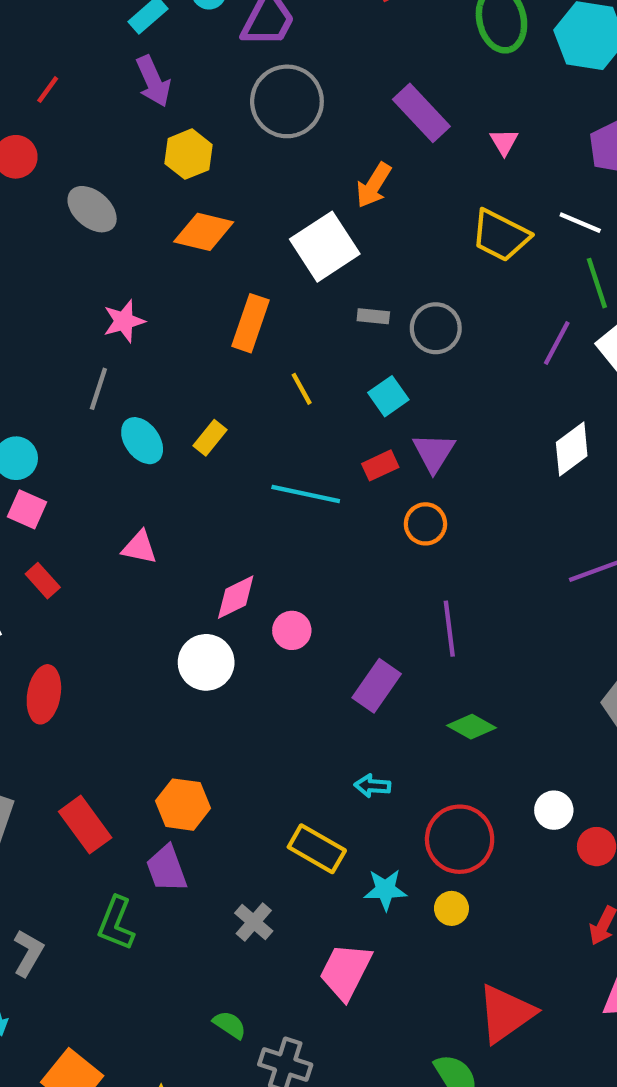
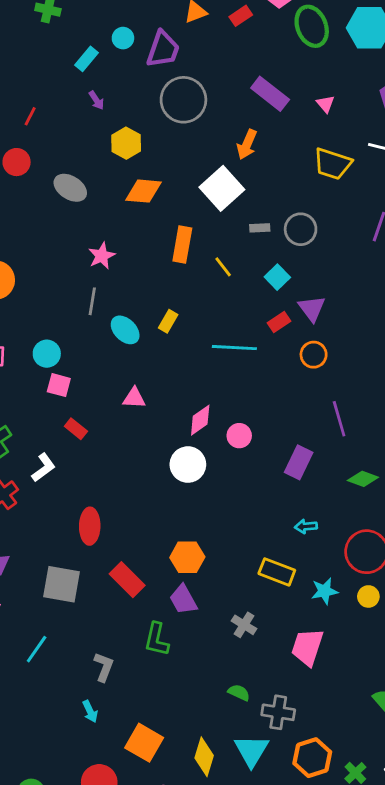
purple arrow: (153, 81) -> (96, 100), size x0.6
yellow line: (302, 389) -> (223, 267), moved
red ellipse: (44, 694) -> (90, 526), moved

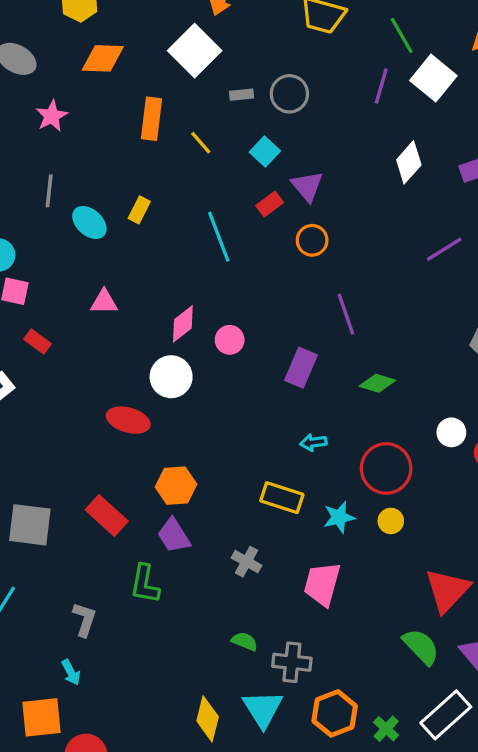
pink star: (102, 256) -> (52, 116), moved
cyan line: (234, 348) -> (219, 237), turned 69
red ellipse: (90, 526) -> (128, 420), moved, turned -72
orange square: (144, 743) -> (42, 717), moved, turned -33

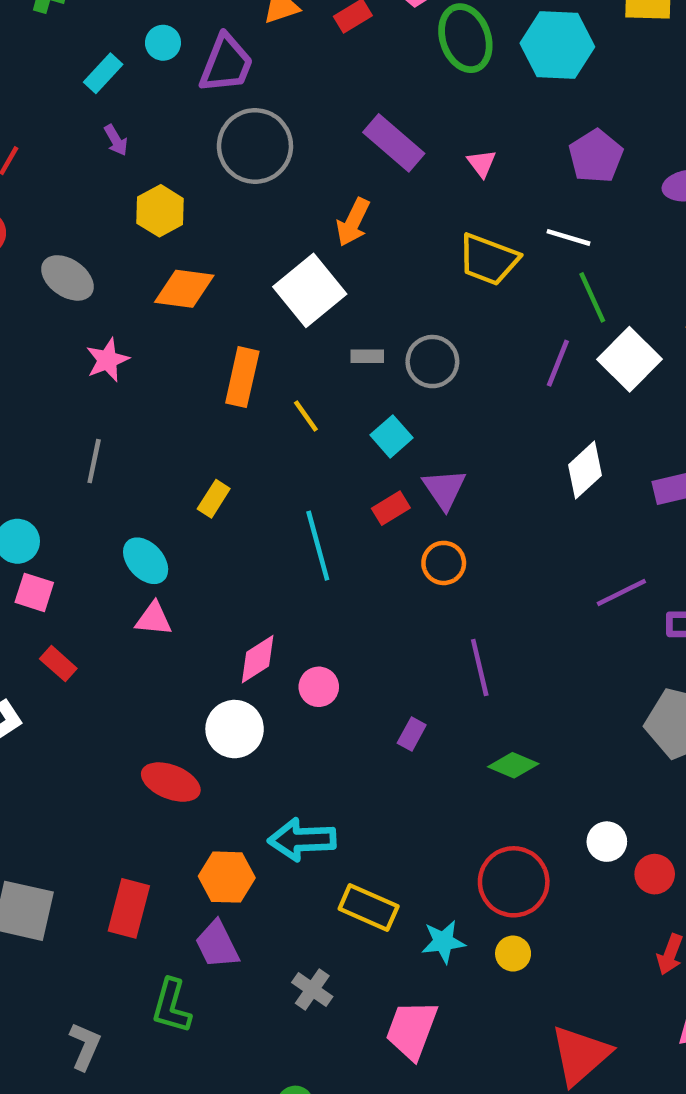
cyan ellipse: (89, 222) -> (146, 561), moved
purple rectangle: (301, 368) -> (412, 734), size x0.6
cyan arrow: (313, 442) -> (302, 840), moved, size x1.8
red rectangle: (107, 516) -> (129, 908), turned 57

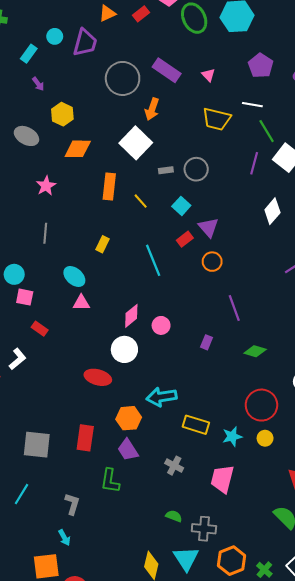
gray circle: (255, 146) -> (123, 78), moved
gray ellipse: (67, 278) -> (26, 136), moved

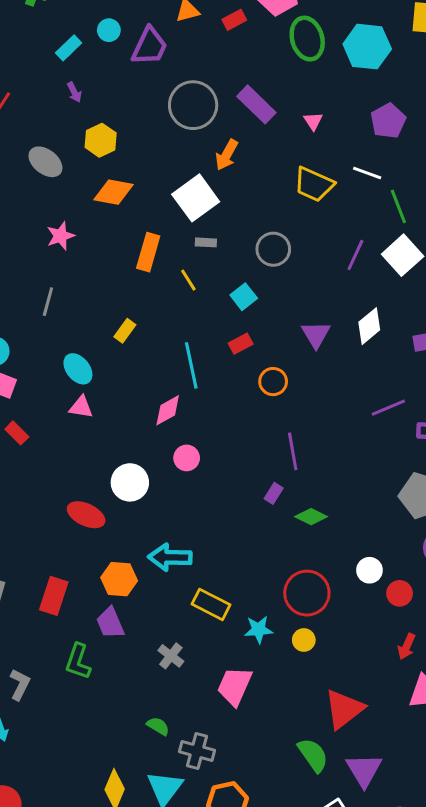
green line: (267, 131) -> (398, 206), moved
gray rectangle: (166, 170) -> (206, 242), moved
purple triangle: (208, 227) -> (316, 334), moved
pink diamond: (131, 316) -> (168, 410), moved
purple rectangle: (207, 342) -> (274, 493), moved

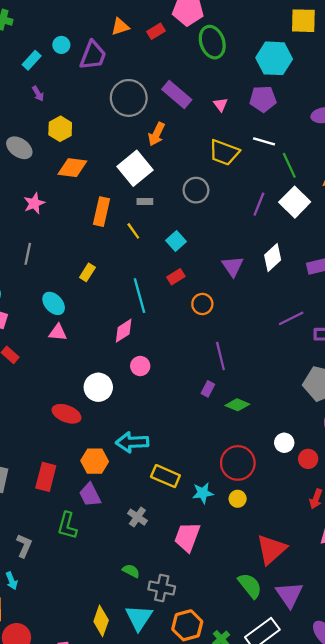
cyan hexagon: (367, 47) -> (274, 58), moved
purple pentagon: (388, 121) -> (263, 99), moved, turned 30
gray circle: (273, 249) -> (196, 190), moved

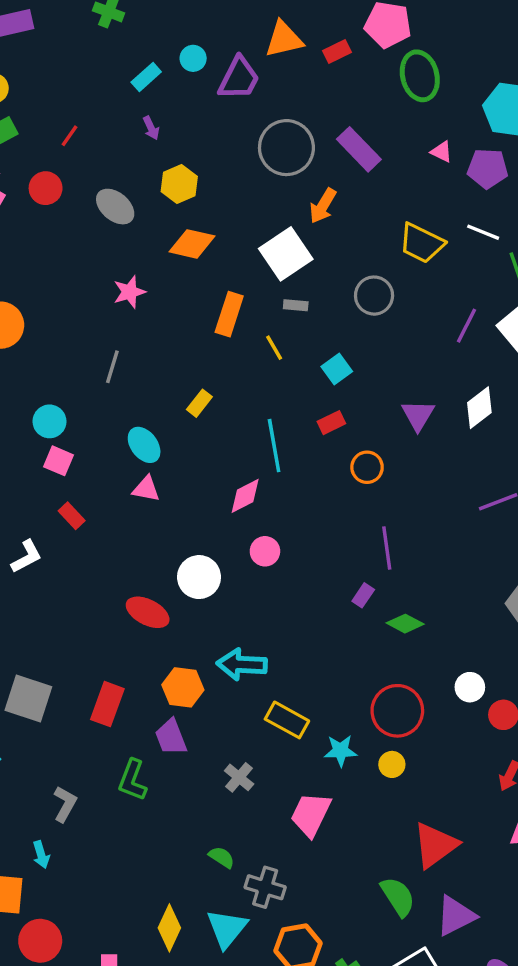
orange triangle: (120, 27) -> (284, 39), size x1.4
pink triangle: (221, 104) -> (441, 152), moved, turned -32
purple triangle: (289, 595) -> (456, 916), turned 32

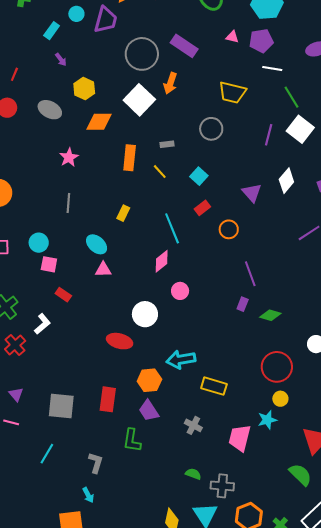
white line: (483, 232) -> (272, 69), moved
white square: (286, 254) -> (139, 100), moved
cyan star: (340, 751) -> (267, 420), moved

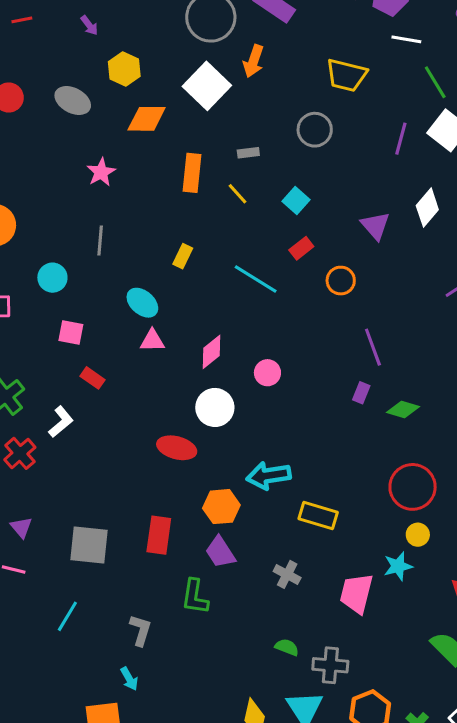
red line: (14, 74) -> (22, 20), moved, turned 56
cyan line: (172, 228) -> (256, 279), turned -36
cyan circle: (39, 243) -> (52, 278), moved
pink diamond: (162, 261) -> (212, 352), moved

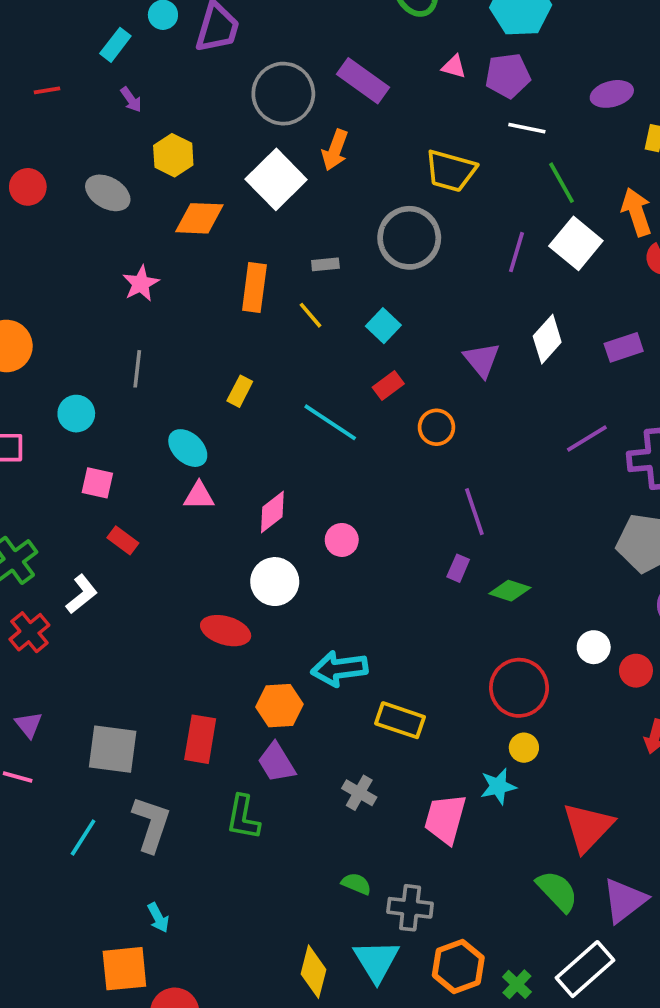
gray circle: (315, 130) -> (409, 238), size x1.4
gray L-shape: (141, 630) -> (151, 824), moved, size x1.4

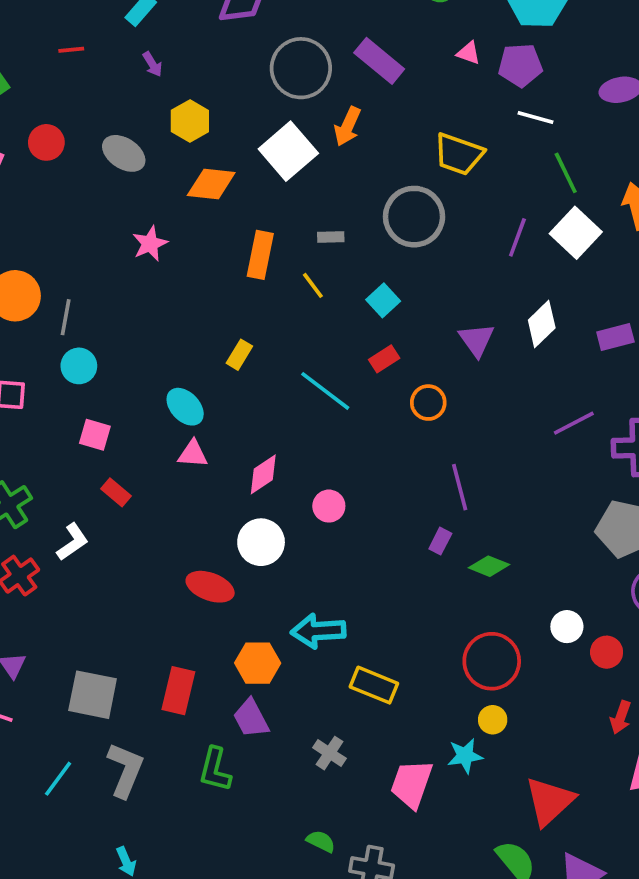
gray line: (137, 369) -> (66, 317), moved

